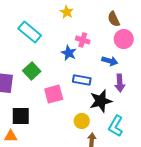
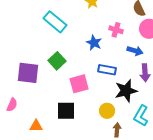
pink cross: (83, 40) -> (116, 30), moved
black square: (21, 116) -> (66, 111), moved

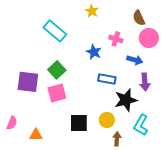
pink square: (79, 84) -> (57, 93), moved
pink semicircle: (12, 105) -> (12, 123), moved
black square: (66, 111) -> (79, 123), moved

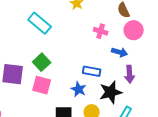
blue star: (94, 52) -> (79, 89), moved
pink square: (57, 93) -> (42, 85), turned 30

